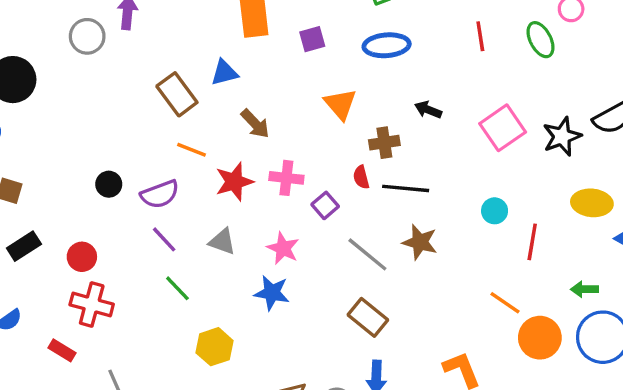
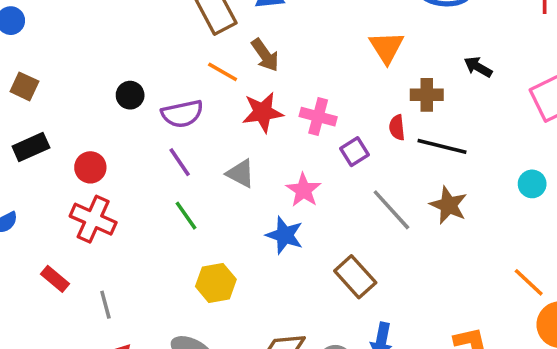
brown arrow: (255, 124) -> (265, 55), moved
brown rectangle: (368, 317) -> (355, 277), moved
red rectangle: (62, 350) -> (55, 279), moved

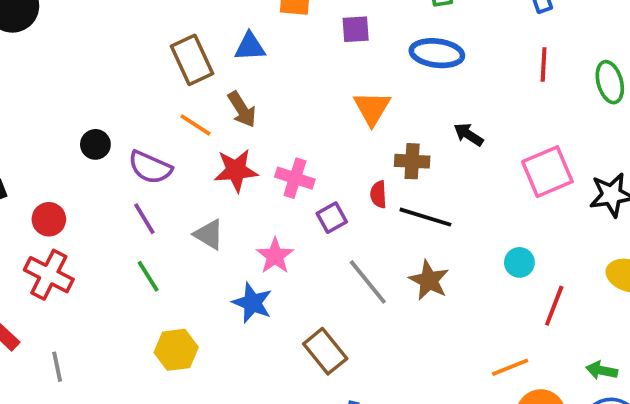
purple semicircle: (182, 114) -> (150, 167), turned 33
orange line: (529, 282) -> (510, 367), turned -68

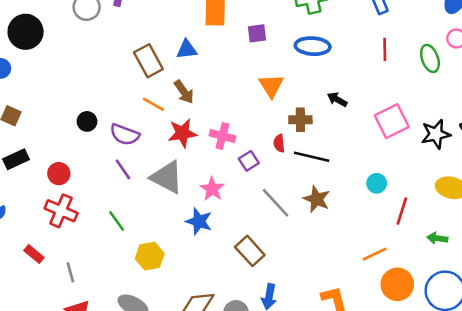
gray triangle: (209, 234) -> (167, 177), size x1.6
green line: (148, 276) -> (117, 221), moved
green arrow: (602, 370) -> (437, 238), moved

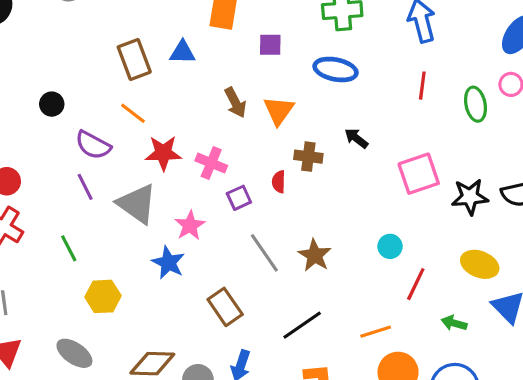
brown arrow: (184, 92) -> (235, 103), moved
black circle: (87, 121) -> (52, 104), moved
black line: (312, 157) -> (302, 325), moved, turned -56

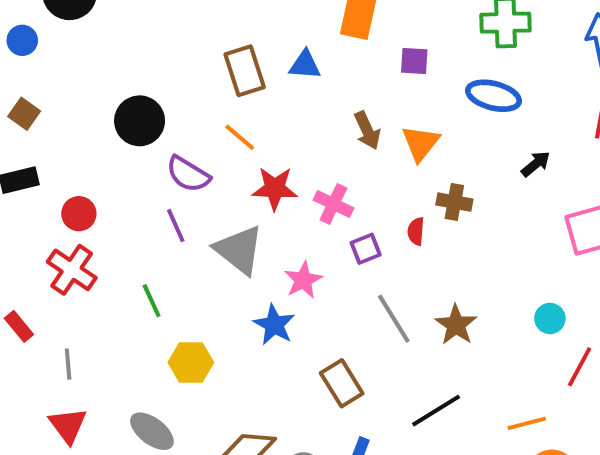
black circle: (52, 104) -> (140, 121), size x1.6
black arrow: (356, 138) -> (536, 164), moved, turned 100

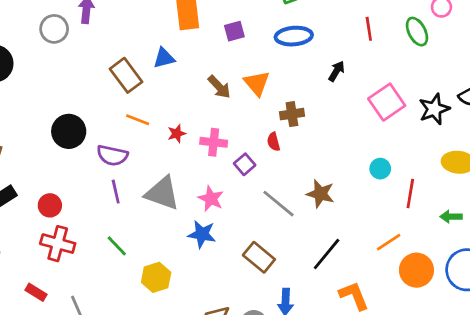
red star: (275, 188) -> (177, 134), moved, size x0.6
purple line: (176, 226) -> (116, 192), turned 30

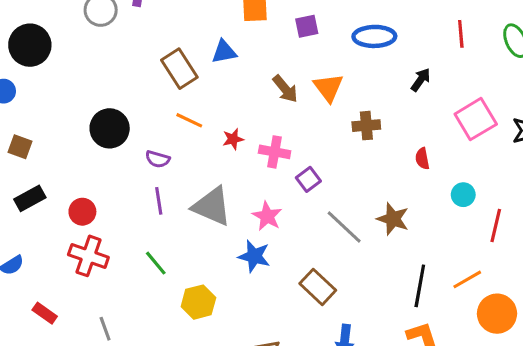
red semicircle: (273, 142) -> (422, 159), moved
purple semicircle: (112, 155) -> (158, 159), size x0.7
black line: (327, 254) -> (420, 286), moved, turned -33
red rectangle: (36, 292) -> (45, 313), moved

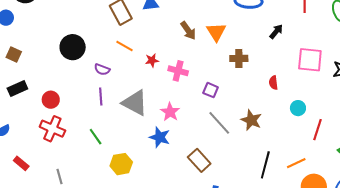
pink square: (476, 119) -> (310, 60), turned 32
purple square: (308, 179) -> (211, 90), moved, turned -35

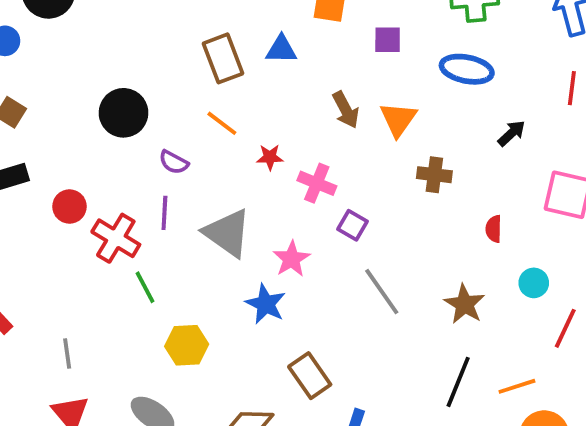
purple square: (211, 90) -> (352, 225), moved
brown star: (251, 120) -> (465, 304), moved
red cross: (52, 129) -> (116, 238), moved
brown rectangle: (199, 160) -> (310, 376), moved

